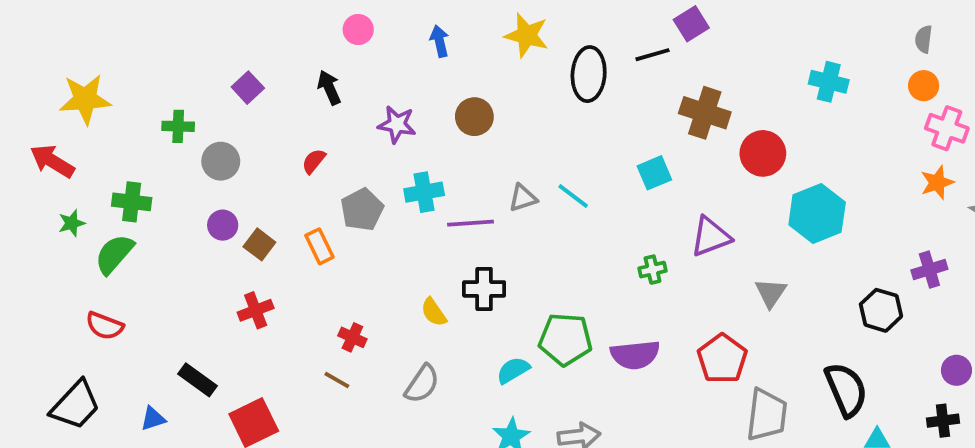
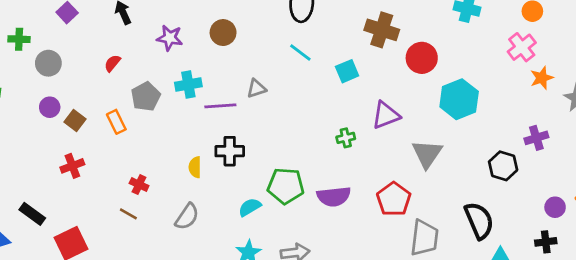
pink cross: (947, 128) -> (522, 47), moved, turned 32
cyan line: (573, 196) -> (300, 53), moved
gray triangle: (771, 293) -> (427, 154), size x1.4
yellow semicircle: (434, 312) -> (195, 167), turned 35

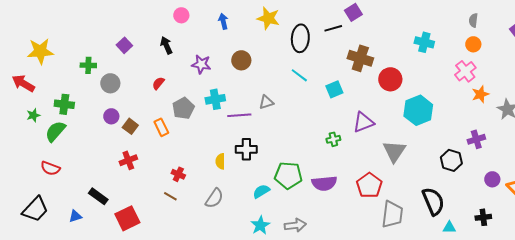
purple circle: (555, 207) -> (492, 179), moved

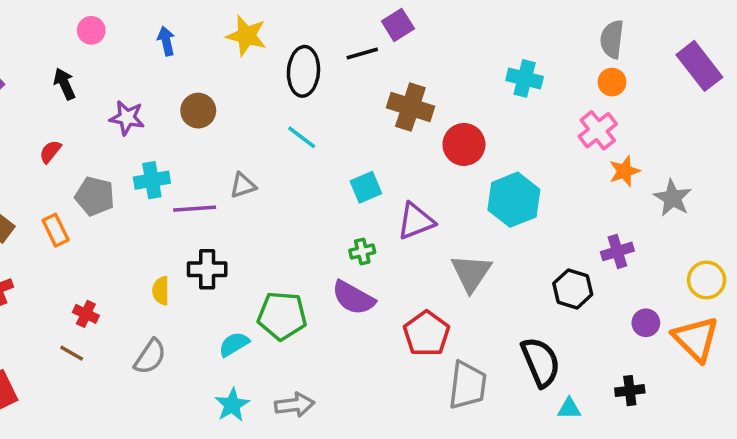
gray semicircle: (473, 20) -> (612, 39), size x1.5
cyan square: (334, 89) -> (366, 187), moved
gray pentagon: (183, 108) -> (95, 196), turned -30
purple semicircle: (324, 183) -> (353, 298), moved, turned 35

